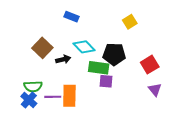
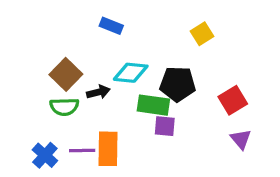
cyan diamond: (84, 47) -> (131, 73), turned -40
green semicircle: (33, 86) -> (64, 107), moved

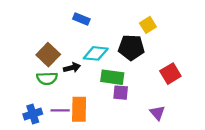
black pentagon: (178, 84) -> (131, 47), moved
purple triangle: (241, 139) -> (157, 113), moved
blue cross: (45, 155) -> (33, 114), turned 30

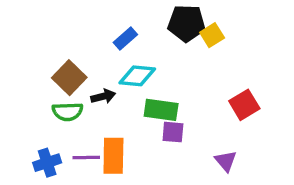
blue rectangle: (81, 19) -> (125, 39), moved, turned -63
black pentagon: (131, 47) -> (187, 23), moved

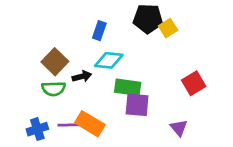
blue rectangle: (125, 39) -> (99, 31), turned -30
purple square: (173, 132) -> (137, 105), size x1.4
orange rectangle: (113, 156) -> (90, 124), turned -60

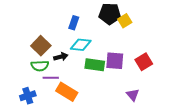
purple square: (137, 105) -> (115, 61), moved
purple line: (68, 125) -> (51, 78), moved

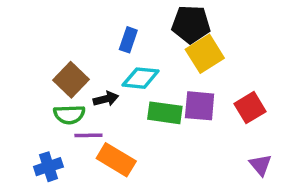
yellow square: (125, 21) -> (205, 54), moved, size x1.5
purple triangle: (133, 95) -> (260, 165), moved

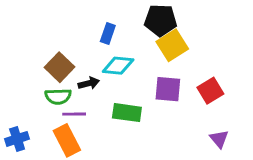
green rectangle: (165, 113) -> (127, 113), moved
orange rectangle: (116, 160) -> (67, 140), moved, turned 32
blue cross: (48, 167) -> (17, 139), moved

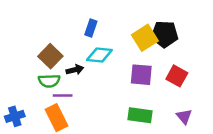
black pentagon: (161, 20) -> (165, 34), moved
red square: (210, 91) -> (177, 76), turned -30
green rectangle: (127, 113) -> (140, 115), moved

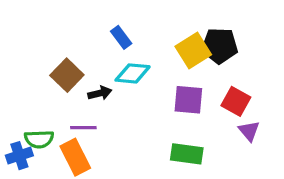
blue rectangle: (91, 28) -> (121, 37), turned -56
green semicircle: (49, 81) -> (39, 139), moved
purple triangle: (184, 116) -> (249, 131), moved

